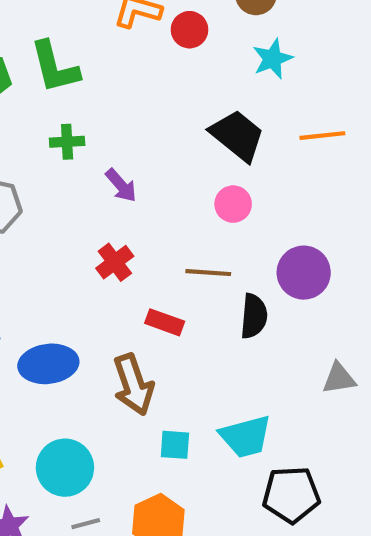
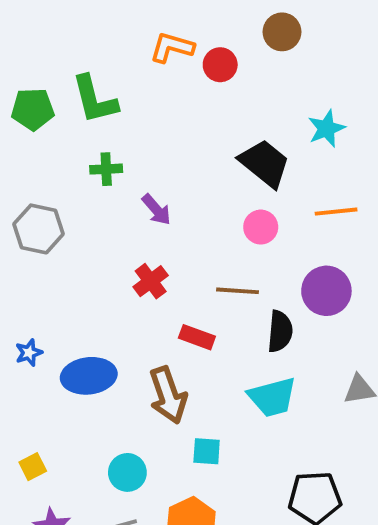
cyan star: (273, 59) -> (326, 128), moved
orange line: (322, 136) -> (336, 212), moved
cyan trapezoid: (246, 437) -> (272, 397), moved
cyan circle: (65, 468) -> (127, 472), moved, size x0.7

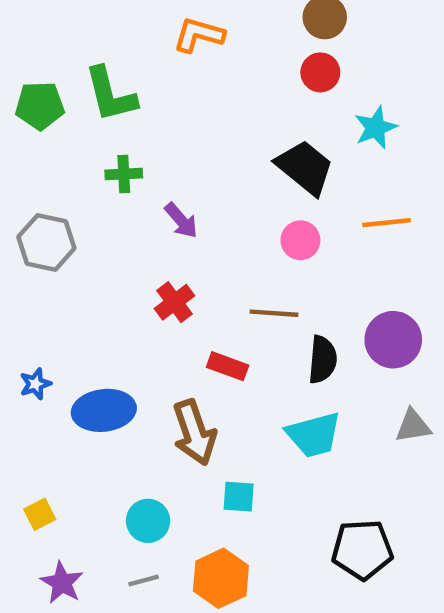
red circle: (220, 65) -> (320, 72), moved
purple circle: (326, 291) -> (393, 340), moved

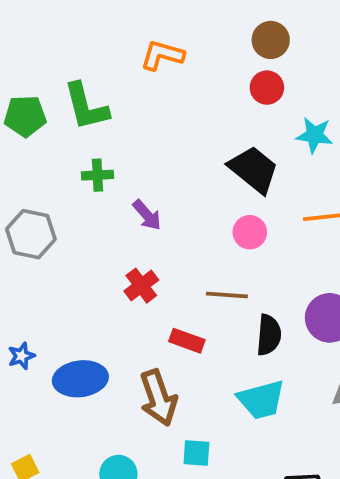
cyan star: (376, 128) -> (314, 135), turned 30

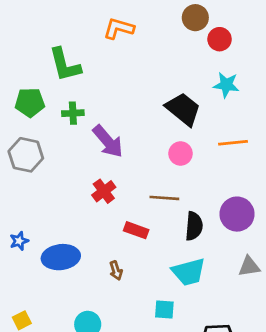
red circle: (267, 88) -> (220, 39), moved
green pentagon: (25, 116) -> (30, 102), moved
purple arrow: (147, 215) -> (108, 141), size x1.5
brown arrow: (158, 398) -> (116, 271), size x0.5
cyan square: (196, 453) -> (164, 310), moved

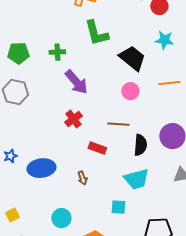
green L-shape: (65, 65) -> (96, 33), moved
green cross: (73, 113) -> (57, 52), moved

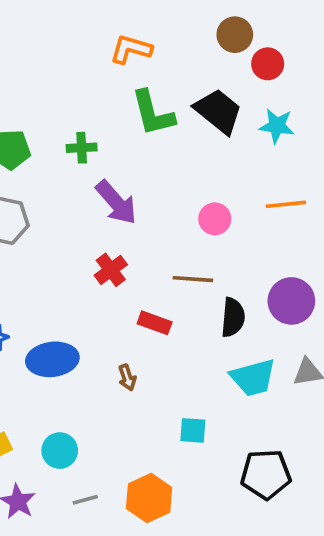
black trapezoid: (132, 58) -> (218, 111), moved
cyan trapezoid: (136, 179) -> (253, 378), moved
cyan circle: (61, 218) -> (60, 451), moved

